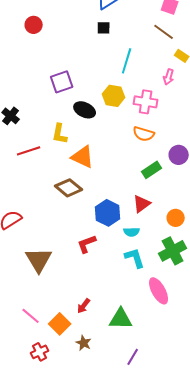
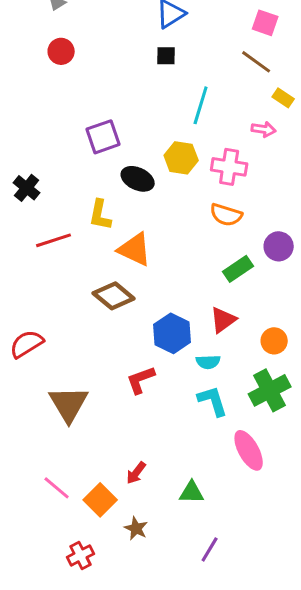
pink arrow: (169, 77) -> (264, 129), turned -98
green triangle: (121, 319) -> (192, 492), size x0.7
red cross: (40, 352) -> (81, 555), moved

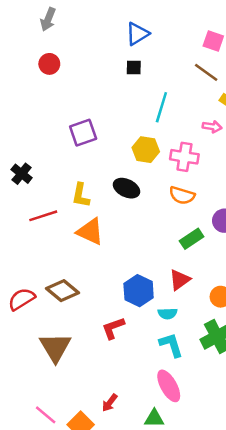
black ellipse: (138, 179) -> (126, 188), moved
orange triangle: (135, 249) -> (90, 232), moved
brown diamond: (114, 296) -> (63, 291), moved
pink ellipse: (249, 450) -> (169, 386), moved

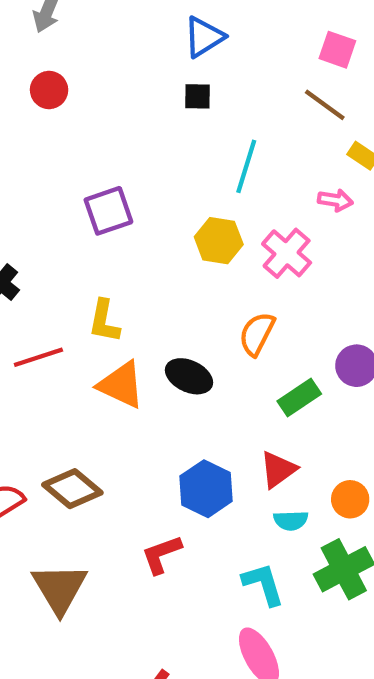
pink cross: (184, 157) -> (287, 253), turned 32
black ellipse: (126, 188) -> (189, 376), moved
orange semicircle: (182, 195) -> (257, 334), moved, turned 100
cyan semicircle: (167, 314) -> (291, 520), moved

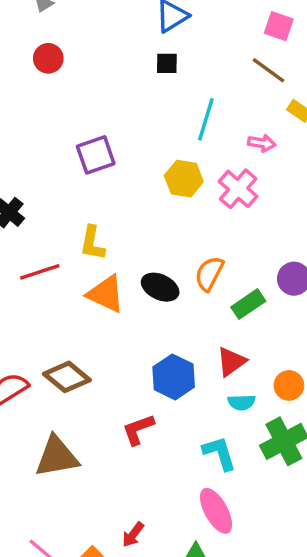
pink arrow: (335, 200) -> (262, 143), moved
orange semicircle: (257, 334) -> (209, 274), moved
brown triangle: (60, 588) -> (57, 457), turned 51

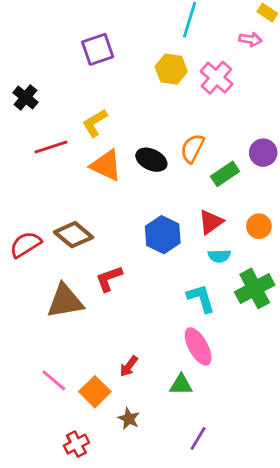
pink arrow: (262, 143) -> (250, 39), moved
yellow L-shape: (92, 243) -> (95, 123), turned 48
orange circle: (289, 385) -> (259, 226), moved
red L-shape: (138, 429) -> (109, 279), moved

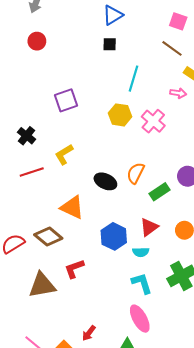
black cross: (25, 97) -> (26, 136), moved
orange triangle: (106, 165) -> (72, 207), moved
cyan semicircle: (219, 256) -> (141, 252), moved

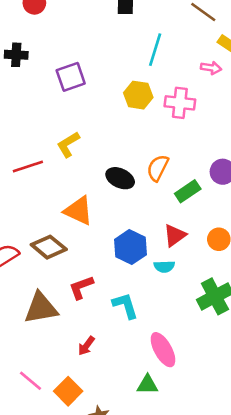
pink cross: (153, 121) -> (180, 103), turned -35
black cross: (26, 136) -> (16, 55), moved, turned -36
cyan L-shape: (142, 283) -> (125, 306), moved
red arrow: (89, 333) -> (86, 346), moved

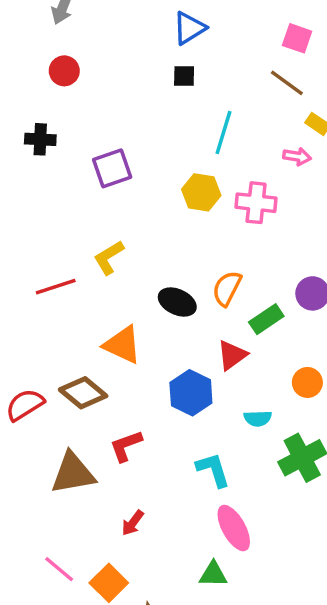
red triangle: (175, 235) -> (232, 355), moved
cyan semicircle: (164, 267) -> (258, 418), moved
cyan L-shape: (125, 306) -> (213, 470), moved

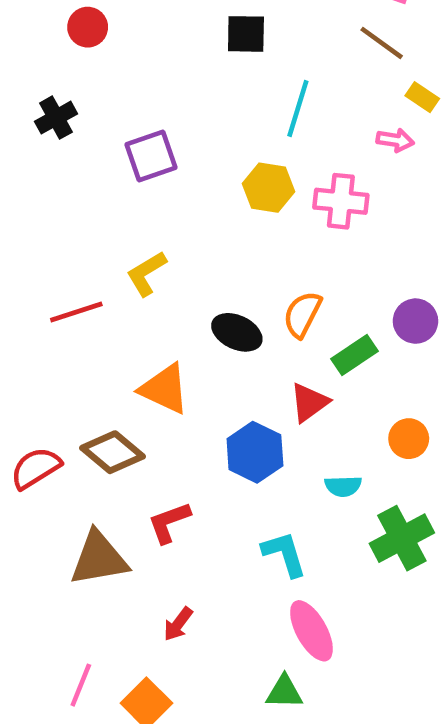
black square: (184, 76) -> (246, 34), size x1.4
black cross: (40, 139) -> (56, 118), turned -32
pink line: (59, 569) -> (81, 685), turned 72

